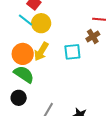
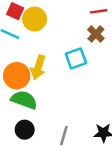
yellow circle: (41, 23) -> (35, 19), moved

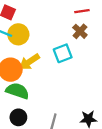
yellow circle: (35, 19) -> (18, 34), moved
yellow arrow: (38, 67) -> (29, 62), turned 40

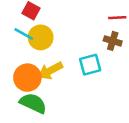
brown cross: (80, 31) -> (113, 41), turned -32

